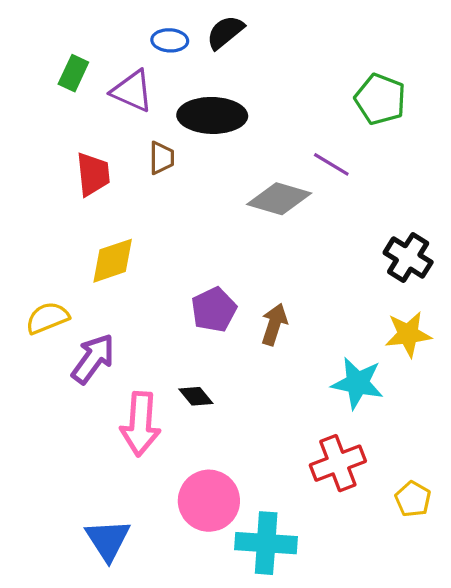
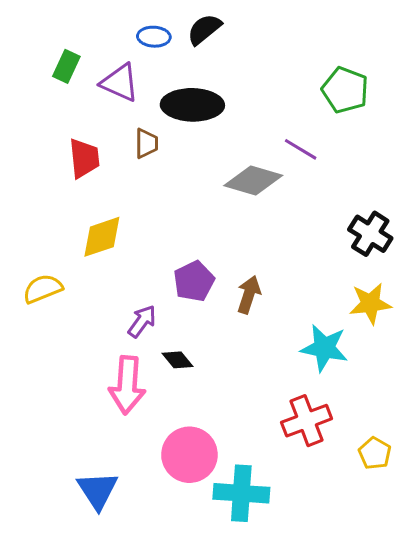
purple arrow: (93, 359) -> (142, 321), moved, size x0.7

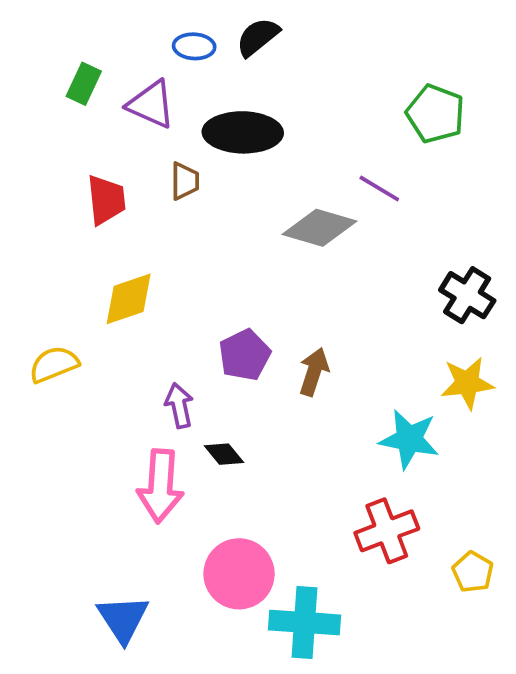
purple arrow: (142, 321) -> (179, 405), turned -48

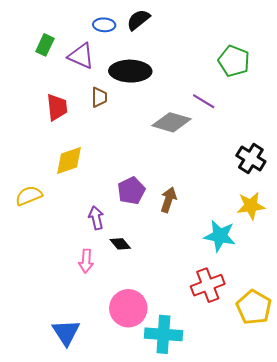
pink arrow: (160, 486) -> (86, 261), size x0.6
yellow pentagon: (473, 572) -> (254, 307), size x1.6

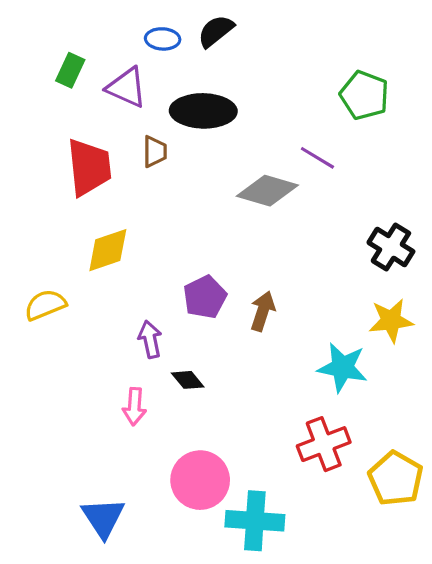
red trapezoid: (57, 107) -> (89, 167), size x1.4

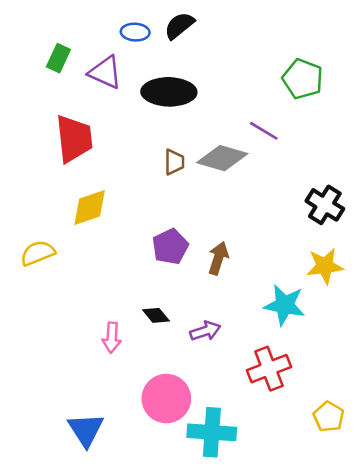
brown trapezoid: (155, 152) -> (174, 162), moved
purple arrow: (150, 339) -> (205, 331), moved, turned 84
yellow pentagon: (396, 479) -> (329, 417), moved, size x0.7

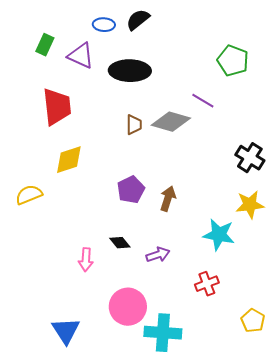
red cross: (269, 369) -> (207, 284), size x0.7

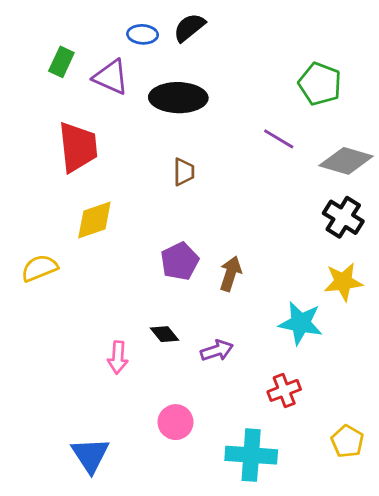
gray diamond: (171, 122) -> (346, 161), moved
pink circle: (128, 307) -> (176, 422), size x0.7
cyan cross: (163, 333) -> (251, 455), moved

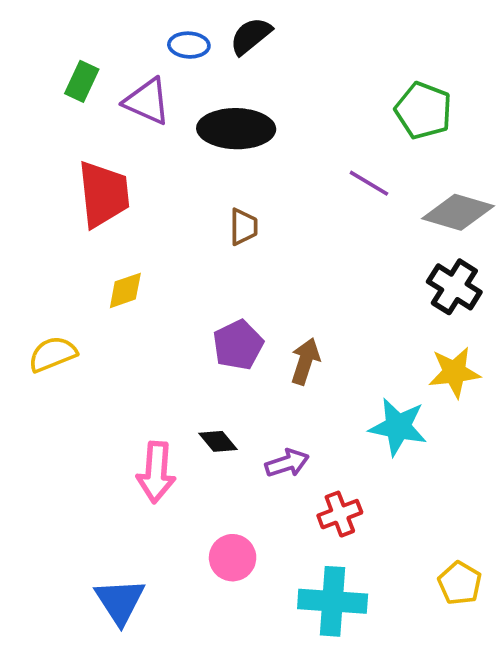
yellow diamond: (94, 220) -> (125, 290), size x0.7
pink arrow: (118, 357) -> (156, 472), size x1.4
red cross: (284, 390) -> (340, 514), moved

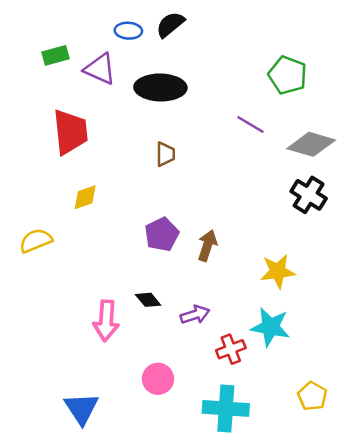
green rectangle: (82, 81) -> (56, 55), turned 50
yellow star: (454, 372) -> (278, 271), moved
cyan star: (398, 427) -> (270, 327), moved

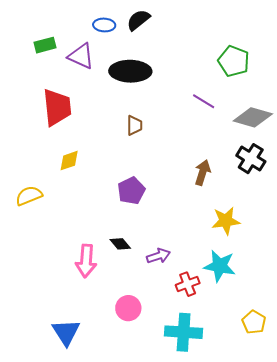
brown arrow: (207, 245) -> (203, 173), moved

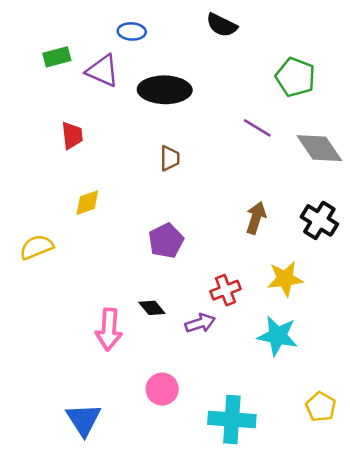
black semicircle: (138, 20) -> (222, 25), moved, turned -115
red trapezoid: (57, 107) -> (72, 135), size x0.6
gray diamond: (253, 117) -> (319, 148), turned 39
black cross: (251, 159) -> (319, 220), moved
red cross: (188, 284) -> (226, 290), moved

